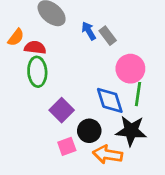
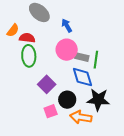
gray rectangle: (108, 36) -> (82, 57), moved, turned -40
pink circle: (130, 69) -> (67, 50), moved
green line: (138, 94) -> (96, 60), moved

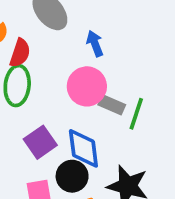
red semicircle: (27, 38) -> (20, 53), turned 91
blue diamond: (82, 77) -> (83, 148), moved

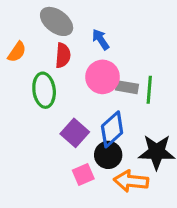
red semicircle: (20, 53) -> (63, 55), moved
blue diamond: (83, 148) -> (112, 129), turned 69

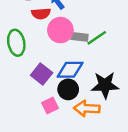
red semicircle: (63, 55) -> (41, 14), moved, turned 84
green line: (149, 90) -> (97, 38), turned 54
blue diamond: (112, 129) -> (70, 70), turned 44

